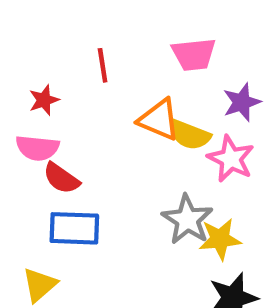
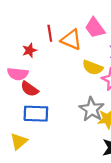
pink trapezoid: (194, 54) -> (95, 28), turned 60
red star: (44, 100) -> (29, 50), moved
orange triangle: (159, 120) -> (71, 40), moved

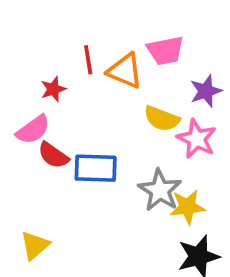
pink trapezoid: (95, 28) -> (165, 51), turned -65
pink semicircle: (18, 74) -> (33, 130), turned -42
blue rectangle: (36, 114) -> (96, 168), moved

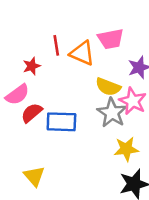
red semicircle: (53, 155) -> (32, 113), turned 105
gray star: (160, 190) -> (112, 113), moved
yellow triangle: (35, 245) -> (34, 176), moved, turned -30

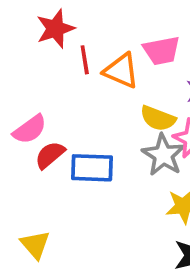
red star: (32, 66) -> (55, 29), moved, size x1.5
yellow triangle: (34, 176) -> (35, 245), moved

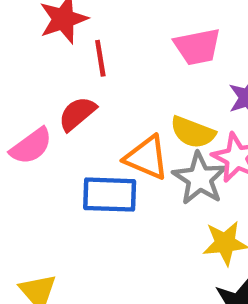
orange triangle: (121, 71) -> (147, 158), moved
red semicircle: (50, 155) -> (77, 114), moved

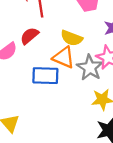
yellow semicircle: (193, 132) -> (72, 38), moved

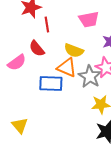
red semicircle: (29, 36) -> (37, 48), turned -90

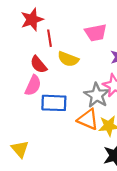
yellow semicircle: (74, 50) -> (68, 59), moved
pink semicircle: (17, 62) -> (33, 85), moved, turned -30
orange triangle: (67, 68) -> (88, 119), moved

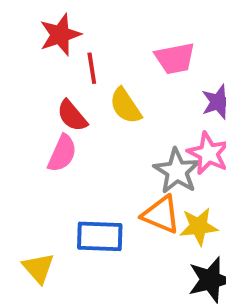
yellow semicircle: (68, 59) -> (125, 106), turned 35
blue rectangle: (54, 103) -> (100, 236), moved

